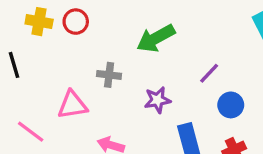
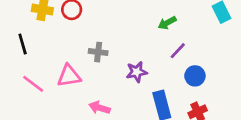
green arrow: (156, 38) -> (167, 23), moved, size x0.6
pink line: (31, 132) -> (33, 84), moved

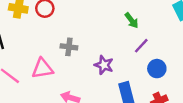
green arrow: (167, 23) -> (132, 20), turned -98
purple star: (137, 72) -> (104, 65), turned 30

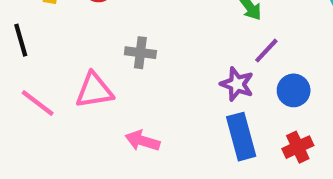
purple star: (104, 65) -> (237, 84), moved

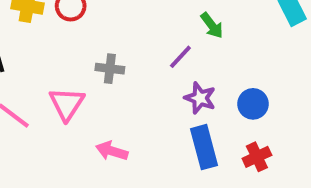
purple line: (266, 51) -> (180, 57), moved
pink triangle: (94, 90) -> (67, 104), turned -48

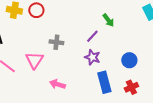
purple star: (200, 98) -> (92, 57), moved

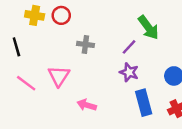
green arrow: (108, 20) -> (148, 28), size x1.5
gray cross: (56, 42) -> (85, 44), moved

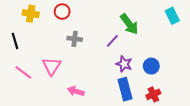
red circle: (61, 15) -> (62, 12), moved
purple star: (129, 72) -> (124, 64), moved

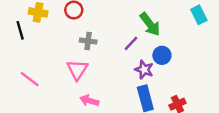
black line: (15, 41) -> (20, 30), moved
pink triangle: (52, 66) -> (77, 70), moved
blue circle: (151, 66) -> (162, 55), moved

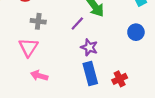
blue circle: (162, 55) -> (136, 32), moved

